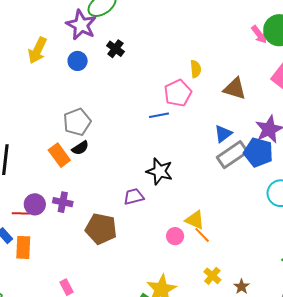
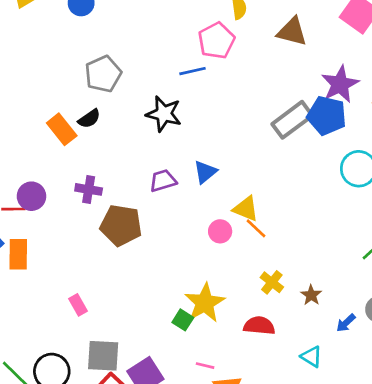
gray pentagon: (77, 122) -> (103, 74), moved
blue triangle: (223, 134) -> (205, 172), moved
black star: (159, 171) -> (164, 114), moved
purple cross: (63, 202) -> (89, 189), moved

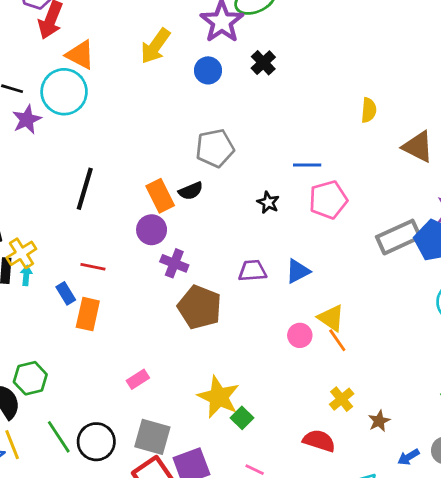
pink pentagon: (216, 41) -> (328, 200), moved
black star: (164, 114) -> (268, 202), size x0.6
purple circle: (31, 196) -> (152, 230), moved
yellow star: (205, 303) -> (219, 397), moved, turned -30
pink rectangle: (78, 305) -> (138, 379), turned 75

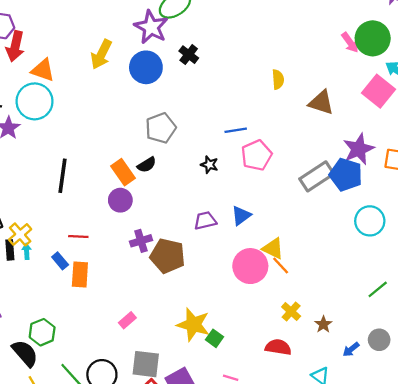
blue circle: (208, 70) -> (146, 67), size x1.5
purple cross: (174, 263) -> (141, 241), moved, turned -30
pink circle: (300, 335) -> (250, 266), size x1.8

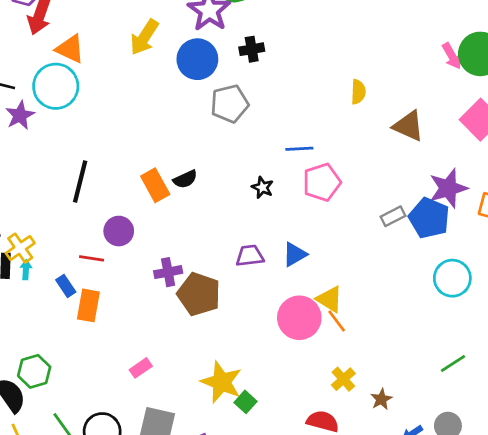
black cross: (189, 55) -> (252, 49), turned 36
gray pentagon: (161, 128) -> (230, 104), moved
gray rectangle: (317, 176) -> (393, 216), size x0.6
purple circle: (120, 200) -> (119, 231), moved

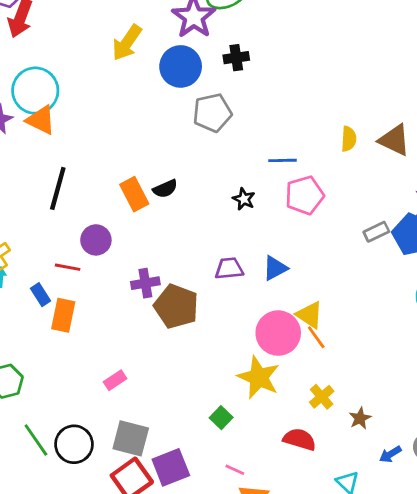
orange triangle: (70, 49) -> (41, 120), moved
yellow semicircle: (358, 92) -> (349, 139), moved
yellow star: (221, 382) -> (259, 377), moved

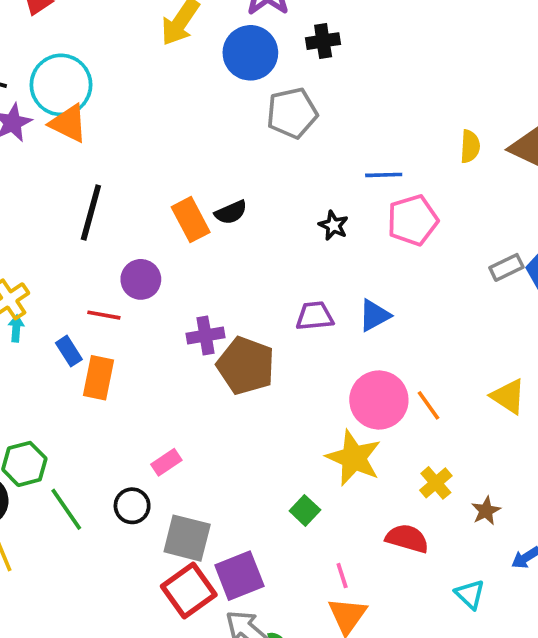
yellow triangle: (310, 315) -> (508, 396), moved
green line: (36, 440) -> (66, 509), moved
black circle: (74, 444) -> (132, 506), moved, size x0.7
pink line: (235, 470) -> (342, 576), moved, turned 48

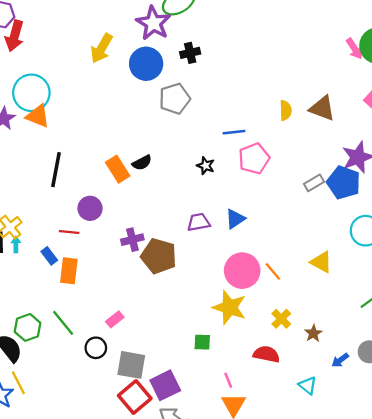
green line: (66, 509) -> (63, 323), moved
green square: (305, 510) -> (202, 342), turned -36

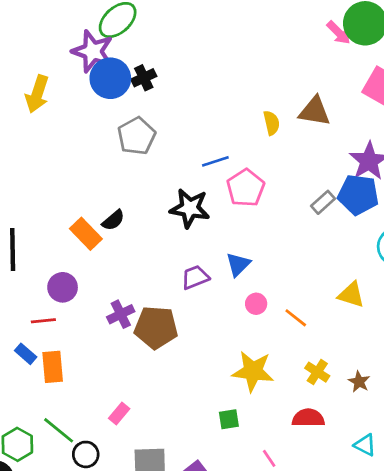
blue circle: (146, 64) -> (110, 78), moved
black star: (206, 166) -> (190, 208), size x1.8
pink circle: (242, 271) -> (256, 304), moved, size x0.5
black circle: (96, 348) -> (86, 454), moved

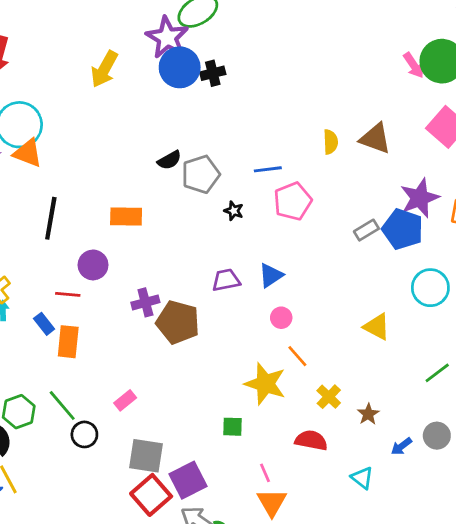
gray pentagon: (136, 136) -> (201, 174), moved
black star: (190, 208) -> (234, 211), size x0.5
black semicircle: (113, 220) -> (169, 160), moved
orange rectangle: (86, 234) -> (126, 216), turned -56
orange line: (296, 318) -> (297, 356), moved

